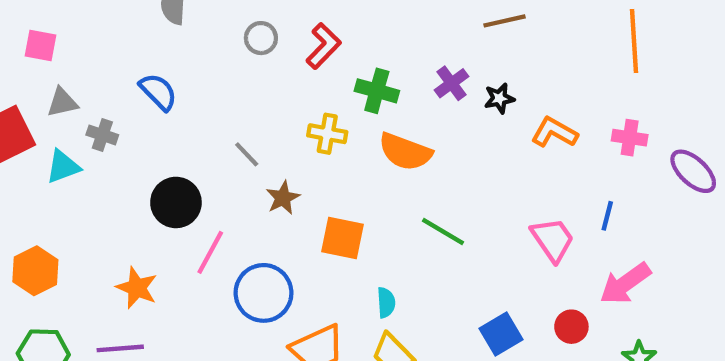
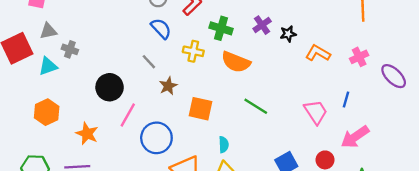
blue semicircle: (158, 92) -> (161, 28), moved
pink cross: (630, 138) -> (359, 57), turned -36
orange hexagon: (35, 271) -> (47, 112), moved

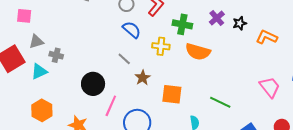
green line: (256, 106) -> (220, 102), moved

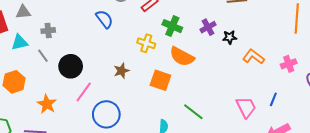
blue semicircle: (132, 30) -> (104, 19), moved
gray cross: (56, 55) -> (48, 31), moved, turned -32
gray line: (124, 59) -> (43, 56), moved
orange square: (172, 94) -> (160, 80), moved

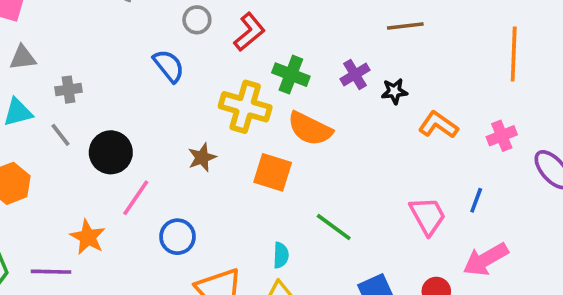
yellow cross: (146, 43) -> (245, 107), size x1.5
orange star: (47, 104) -> (88, 237), moved
blue circle: (106, 114) -> (177, 237), size x0.7

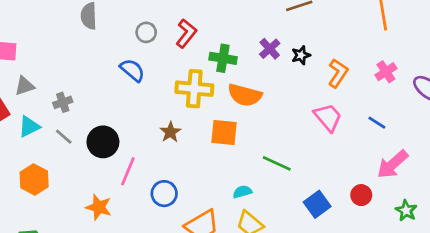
orange L-shape: (438, 125) -> (338, 73), turned 100
blue line: (476, 200) -> (377, 123), turned -66
pink trapezoid: (428, 216) -> (328, 117), moved
cyan semicircle: (281, 255) -> (242, 192), turned -96

